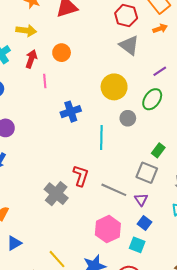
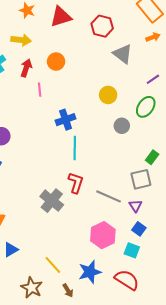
red hexagon: (126, 16) -> (102, 26), moved
yellow circle: (114, 87) -> (108, 95), size x0.7
cyan line: (101, 137) -> (75, 148), moved
gray square: (147, 173) -> (141, 179), turned -35

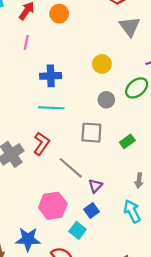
pink line: (40, 90) -> (26, 43), moved
cyan line: (75, 148) -> (51, 108), turned 75
gray square: (141, 179) -> (91, 133), moved

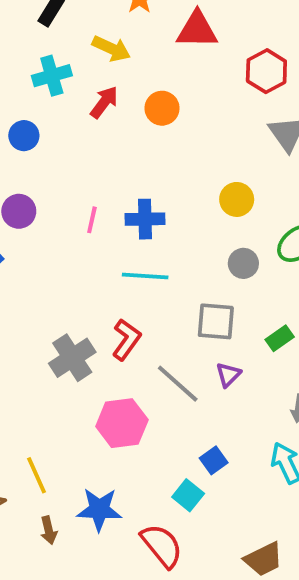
pink line: (26, 43) -> (92, 220), moved
purple triangle: (95, 186) -> (228, 375), moved
pink hexagon: (53, 206) -> (122, 423), moved

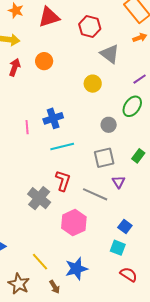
yellow circle: (237, 199) -> (93, 84), moved
red semicircle: (162, 546) -> (129, 274), moved, size x0.7

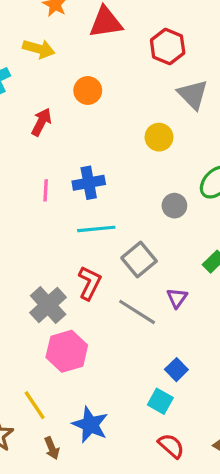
red arrow: (15, 67) -> (41, 122), moved
gray square: (104, 158) -> (139, 259), moved, turned -35
pink hexagon: (74, 223) -> (67, 351), moved
blue star: (76, 269) -> (90, 425), turned 30

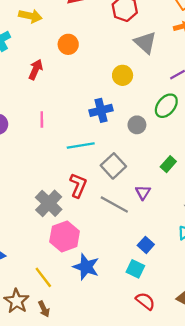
blue cross: (89, 183) -> (101, 110), moved
blue star: (90, 425) -> (86, 267), moved
brown arrow: (52, 448) -> (44, 309), moved

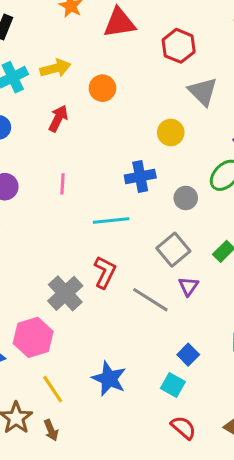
yellow arrow: (30, 16) -> (55, 68), moved, turned -30
gray square: (113, 166) -> (173, 250), moved
pink hexagon: (65, 236) -> (33, 337), moved

